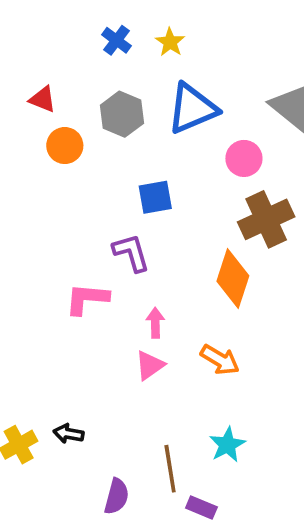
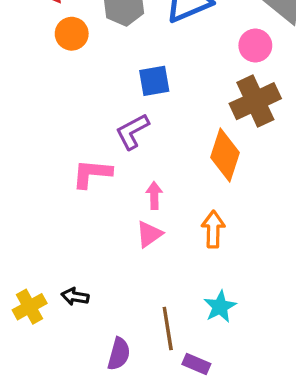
pink circle: (244, 158) -> (255, 45), moved
purple L-shape: (131, 253) -> (132, 131), turned -102
orange arrow: (220, 360) -> (213, 229), turned -120

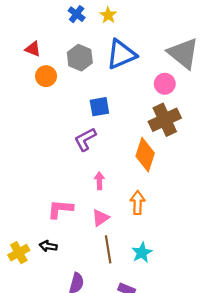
pink L-shape: (92, 174) -> (60, 209), moved
pink triangle: (149, 234) -> (100, 218), moved
brown line: (168, 329) -> (108, 249), moved

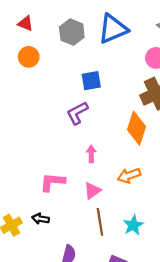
orange circle: (46, 76) -> (29, 57), moved
orange arrow: (138, 203) -> (129, 176), turned -110

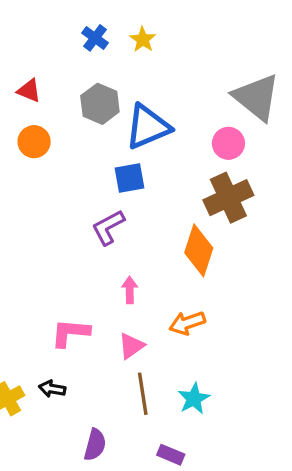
blue triangle: (113, 29) -> (148, 127), moved

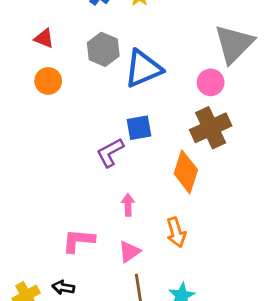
gray triangle: (256, 97) -> (234, 44), turned 36
blue square: (130, 178) -> (139, 128), moved
orange arrow: (187, 323) -> (176, 232), turned -88

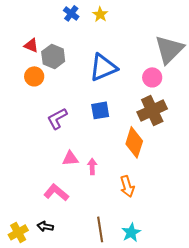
gray hexagon: (103, 49) -> (53, 56), moved
purple L-shape: (110, 153) -> (57, 118), moved
pink L-shape: (78, 241) -> (56, 192), turned 35
pink triangle: (129, 252) -> (70, 158), moved, turned 30

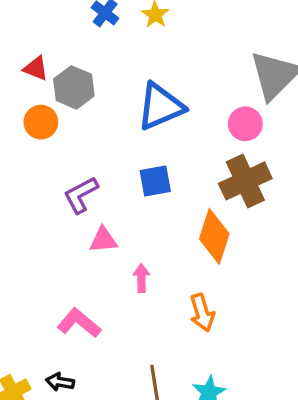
pink triangle: (70, 158) -> (103, 240), moved

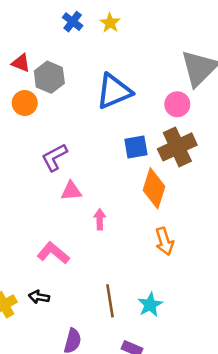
blue square: (155, 181) -> (136, 147), moved
orange arrow: (202, 313) -> (164, 241), moved

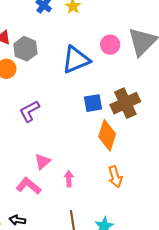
pink circle: (177, 104) -> (110, 45), moved
pink triangle: (71, 191) -> (43, 162), moved, turned -36
pink arrow: (100, 219) -> (69, 179), moved

